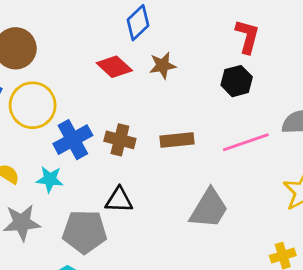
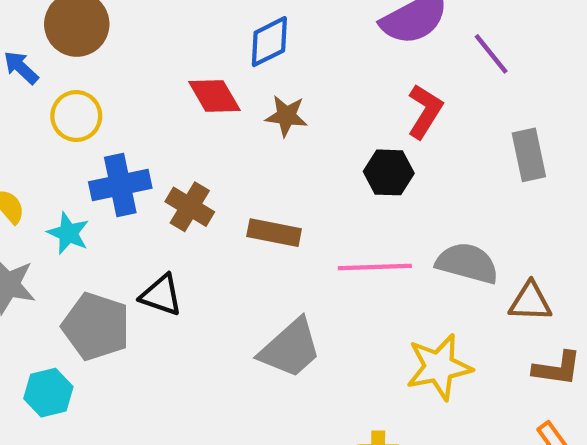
yellow circle: (33, 105) -> (76, 116), size x0.7

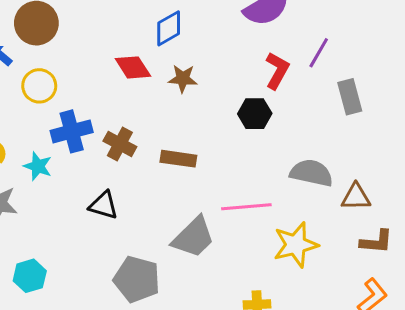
purple line: (491, 54) -> (319, 53), moved, turned 72
pink line: (375, 267) -> (246, 207), moved
gray pentagon: (96, 326) -> (137, 279), moved

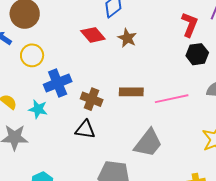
brown star: (183, 79) -> (127, 38), turned 30
black hexagon: (255, 114) -> (197, 54), moved
brown cross: (120, 144) -> (92, 99), moved
pink line: (246, 207) -> (172, 99), moved

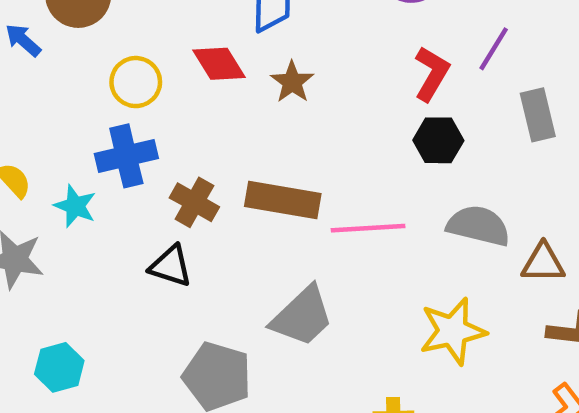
yellow circle: (32, 55) -> (136, 82), moved
brown rectangle: (131, 92) -> (283, 200), size x1.4

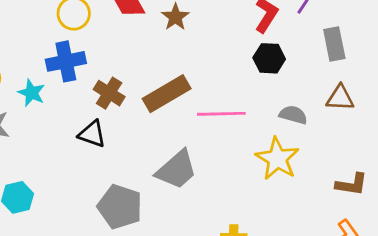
brown rectangle: (283, 200) -> (167, 94), turned -42
gray semicircle: (478, 226) -> (293, 115), size x0.7
brown triangle: (543, 263) -> (340, 98), moved
yellow star: (453, 331) -> (277, 159), moved, turned -30

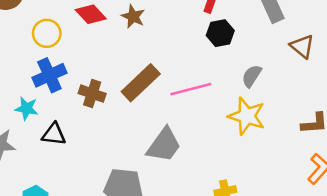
brown triangle: (340, 98) -> (302, 46), moved, turned 50
gray semicircle: (293, 115) -> (252, 76), turned -60
black triangle: (92, 134) -> (54, 134), moved

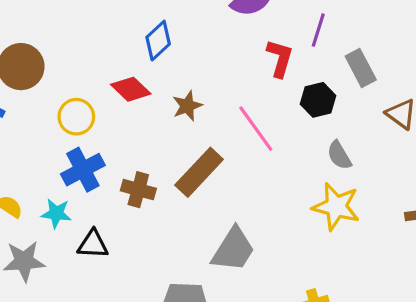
brown star: (133, 16) -> (187, 106), moved, turned 30
black hexagon: (220, 33) -> (318, 100), moved
gray semicircle: (252, 76) -> (339, 155), turned -60
pink line: (191, 89) -> (256, 129), moved, turned 72

